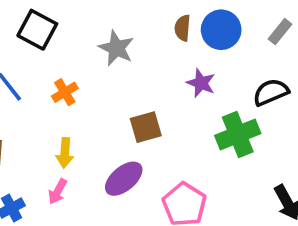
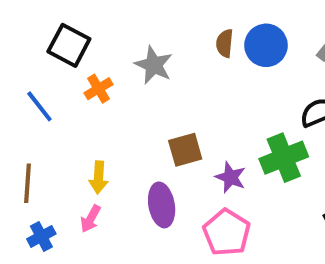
purple star: (201, 83) -> (231, 177), moved
orange cross: (65, 92) -> (99, 89), moved
purple ellipse: (124, 179) -> (162, 205), turned -60

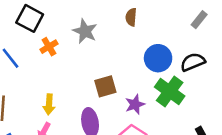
blue circle: (266, 45) -> (158, 58), moved
green cross: (284, 158) -> (170, 92), turned -32
purple star: (231, 177) -> (135, 104), turned 30

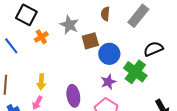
gray rectangle: (199, 20) -> (138, 16), moved, size x1.6
blue circle: (158, 58) -> (109, 54), moved
brown square: (105, 86) -> (90, 41), moved

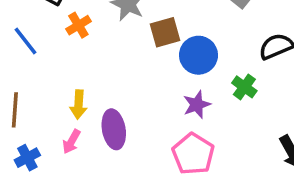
green cross: (135, 72) -> (244, 87), size x0.6
purple ellipse: (73, 96) -> (114, 129), moved

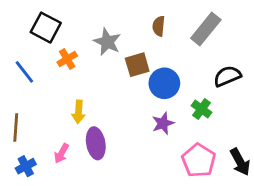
yellow arrow: (78, 105) -> (79, 112), moved
pink pentagon: (193, 154) -> (199, 160), moved

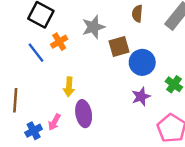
gray star: (107, 42) -> (93, 27), turned 30
blue line: (24, 72) -> (36, 53), moved
blue cross: (26, 166) -> (34, 131), moved

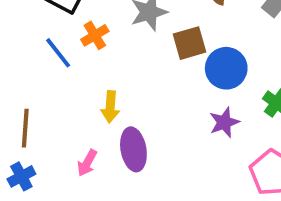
blue cross: (34, 131) -> (21, 176), moved

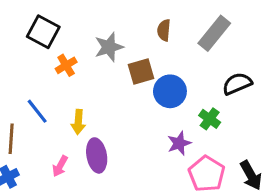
blue line: (58, 53) -> (37, 111), moved
purple star: (224, 122) -> (179, 143), moved

